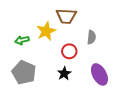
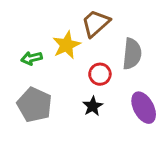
brown trapezoid: (66, 16) -> (96, 23), turned 135
gray semicircle: (91, 37) -> (132, 54), size x1.5

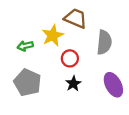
brown trapezoid: (96, 23) -> (76, 18), turned 65
red circle: (100, 74) -> (70, 58), moved

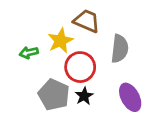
red circle: (70, 58) -> (80, 67), size x1.5
gray pentagon: (27, 82) -> (54, 95), moved

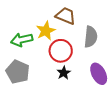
green arrow: (29, 53) -> (22, 40), size x1.5
gray pentagon: (54, 95) -> (18, 72), moved

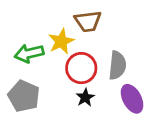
brown trapezoid: (66, 16) -> (88, 21), turned 150
gray semicircle: (91, 37) -> (117, 65), moved

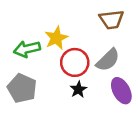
brown trapezoid: (88, 21) -> (112, 20), moved
gray semicircle: (117, 65) -> (108, 60), turned 40

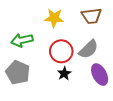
yellow star: (56, 38) -> (54, 18), moved, turned 30

